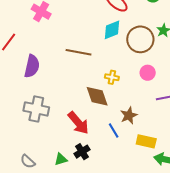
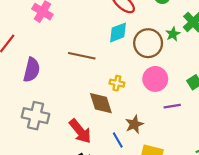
pink circle: (148, 73) -> (155, 79), size x1.5

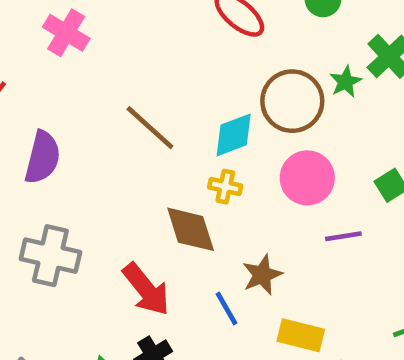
cyan diamond: (118, 32) -> (234, 135), moved
brown line: (82, 56) -> (150, 128), turned 30

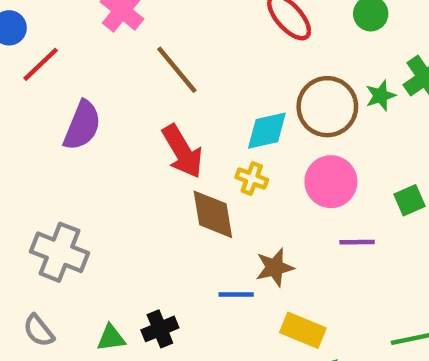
brown line: (150, 128) -> (177, 70), moved
gray cross: (50, 256) -> (59, 252), moved
red arrow: (146, 289) -> (182, 151), moved
blue line: (227, 309) -> (236, 295), turned -68

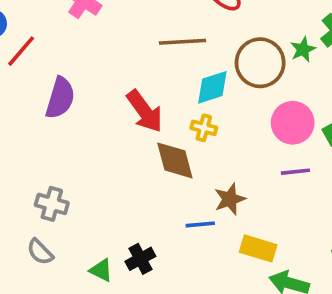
brown line: (177, 70) -> (182, 42), moved, turned -48
pink circle: (331, 182) -> (293, 123), moved
gray cross: (59, 252) -> (52, 204), size x0.7
gray semicircle: (39, 331) -> (40, 252), moved
green triangle: (111, 338) -> (101, 270), turned 40

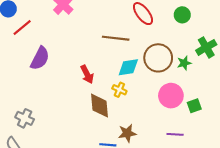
green star: (303, 49) -> (184, 63), moved
red arrow: (145, 111) -> (87, 74), size x0.7
purple line: (295, 172) -> (175, 134), moved

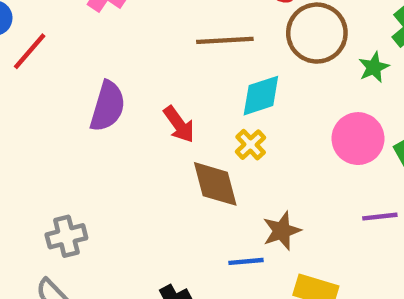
purple semicircle: (40, 58) -> (108, 106), moved
brown circle: (158, 58) -> (317, 33), moved
yellow cross: (119, 90) -> (251, 145), turned 32
gray cross: (25, 118) -> (66, 236), turned -30

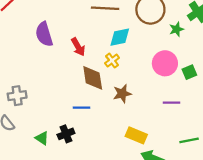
purple semicircle: (108, 106) -> (44, 34), turned 140
brown star: (282, 231) -> (122, 94), moved
blue line: (246, 261) -> (81, 108), moved

